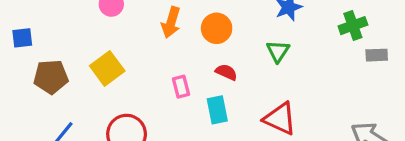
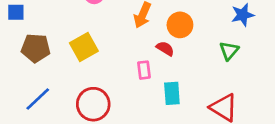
red semicircle: (226, 72) -> (165, 49), moved

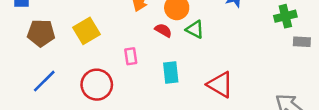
green triangle: (229, 51) -> (195, 29), moved, turned -42
pink rectangle: (144, 70) -> (131, 56), moved

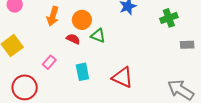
gray rectangle: (302, 42) -> (187, 45), moved
pink rectangle: (131, 56) -> (49, 62), turned 56

